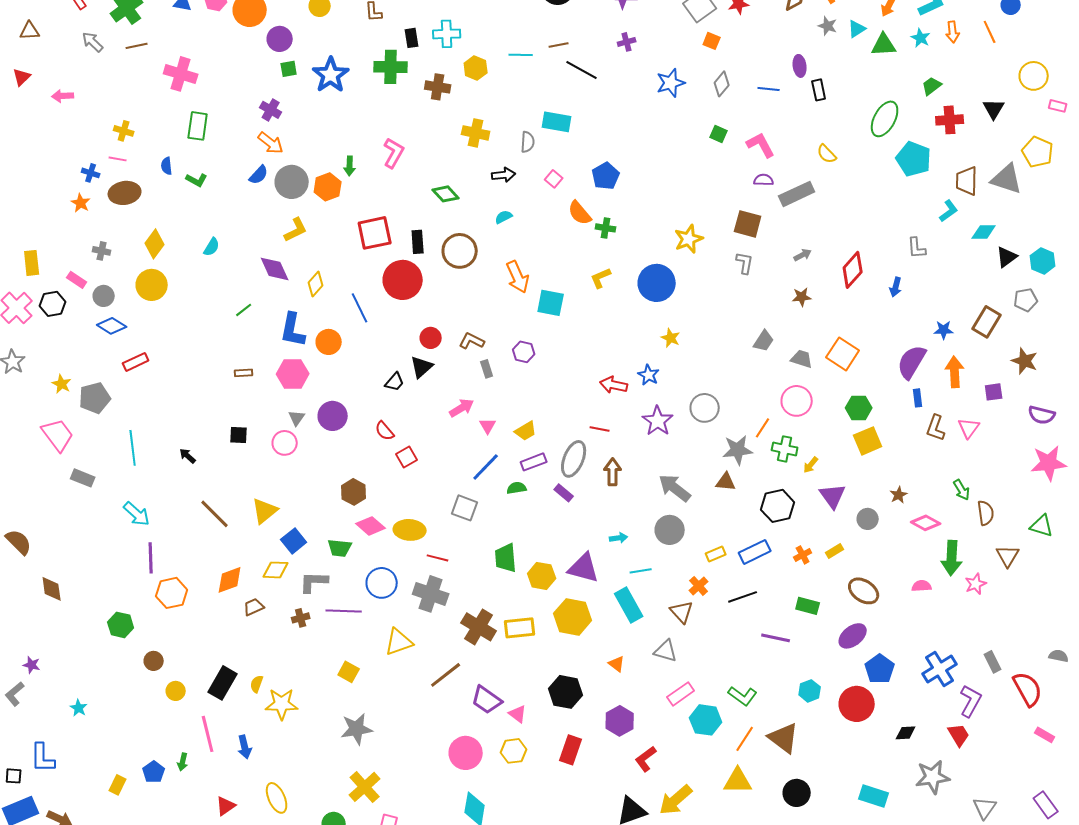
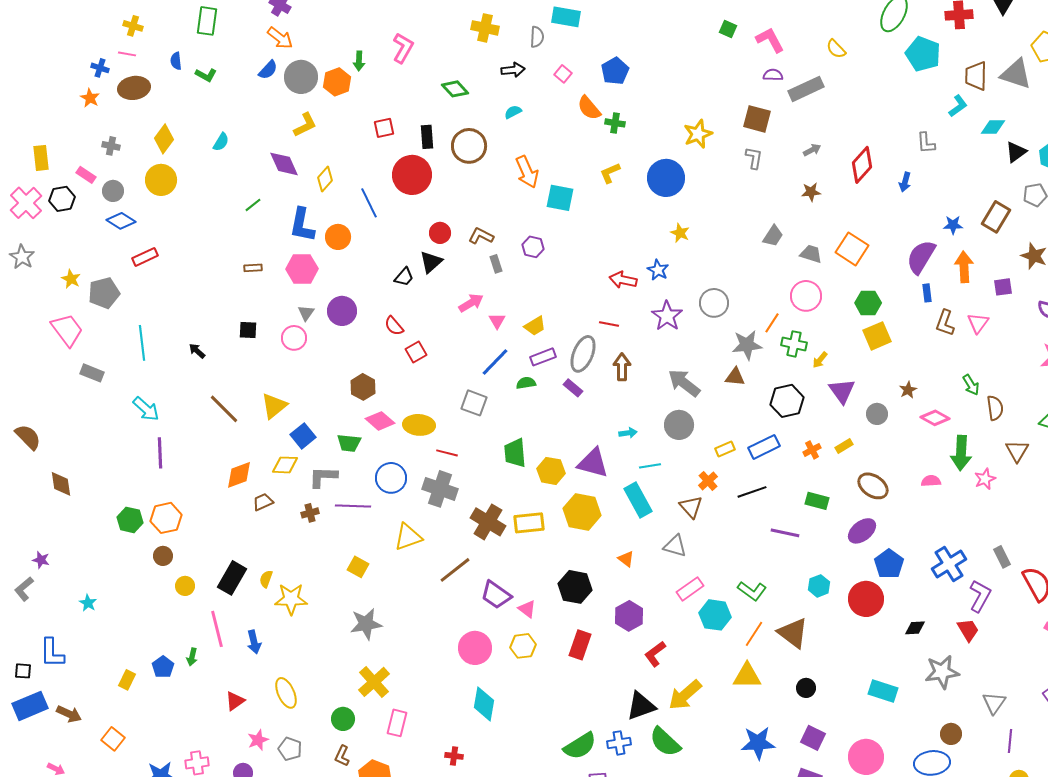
red square: (375, 233) -> (384, 128), size x0.6
orange hexagon: (172, 593) -> (166, 518), moved
black circle: (797, 793) -> (806, 688), size x0.7

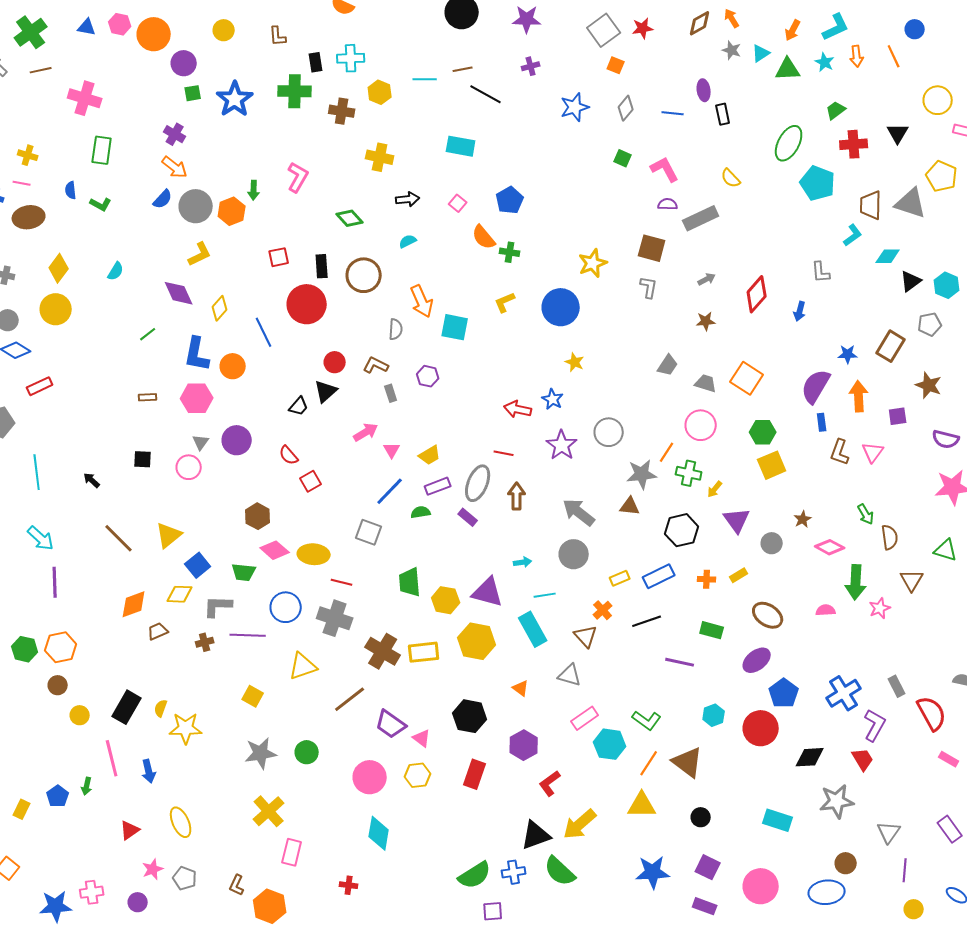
gray semicircle: (537, 37) -> (396, 329), moved
orange cross: (812, 450) -> (707, 579), turned 30
black diamond: (915, 628) -> (810, 757), size x1.4
green circle: (343, 719) -> (307, 752), moved

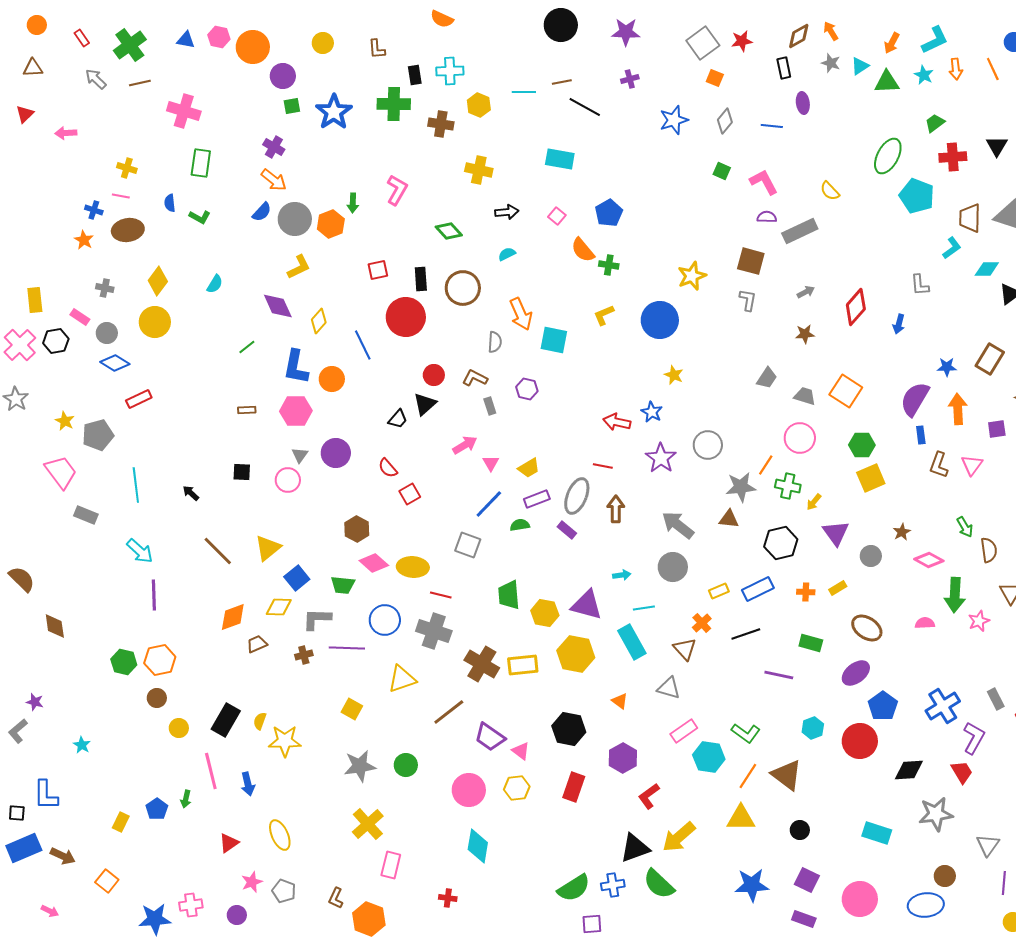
black rectangle: (723, 114) -> (784, 68), moved

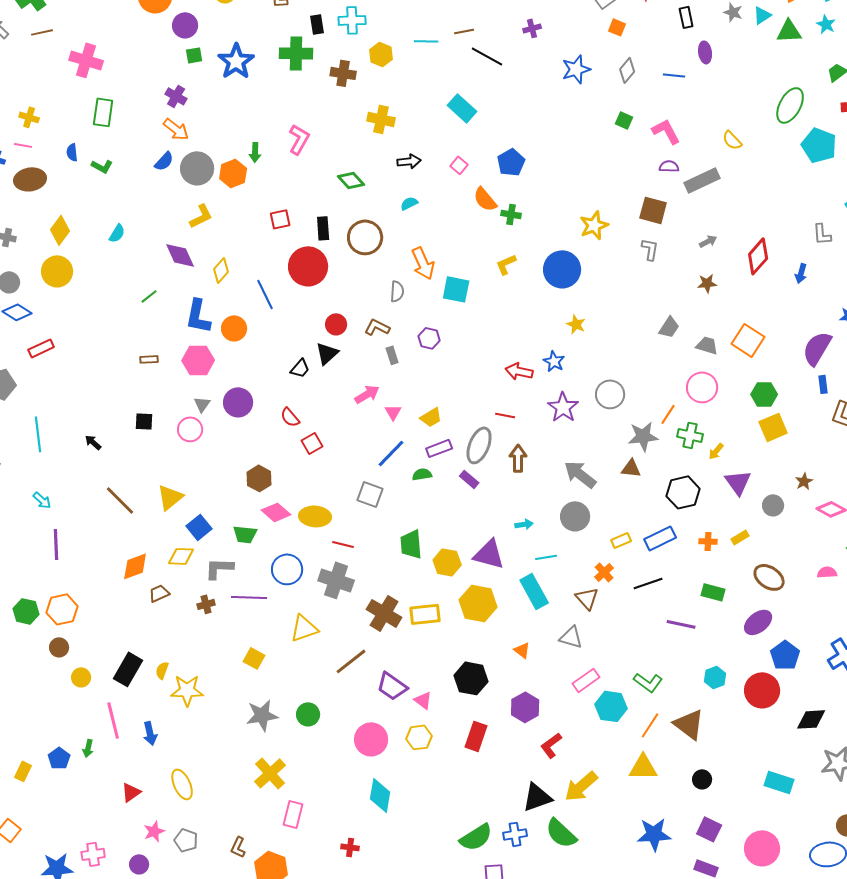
cyan rectangle: (560, 159) -> (462, 108), turned 32
cyan arrow: (140, 551) -> (42, 500), size x0.7

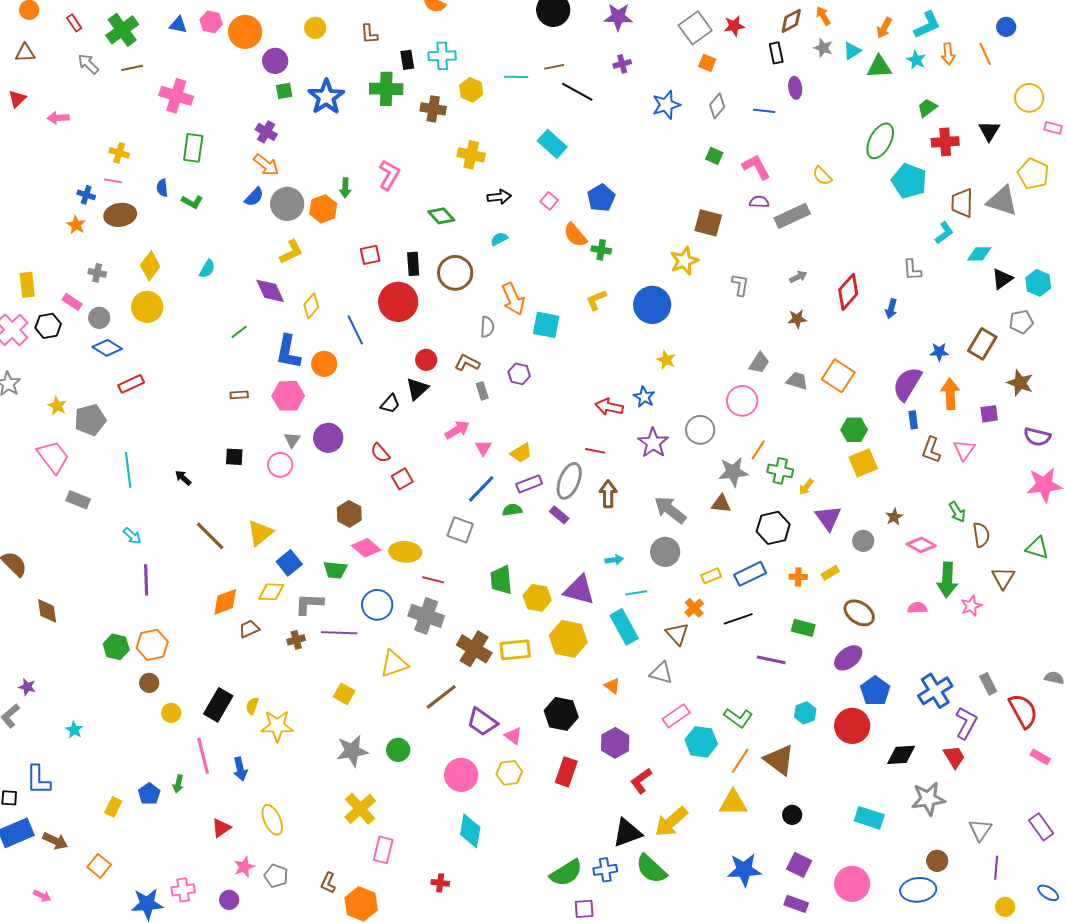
brown square: (653, 210) -> (708, 223), moved
pink circle: (702, 387) -> (742, 401), moved

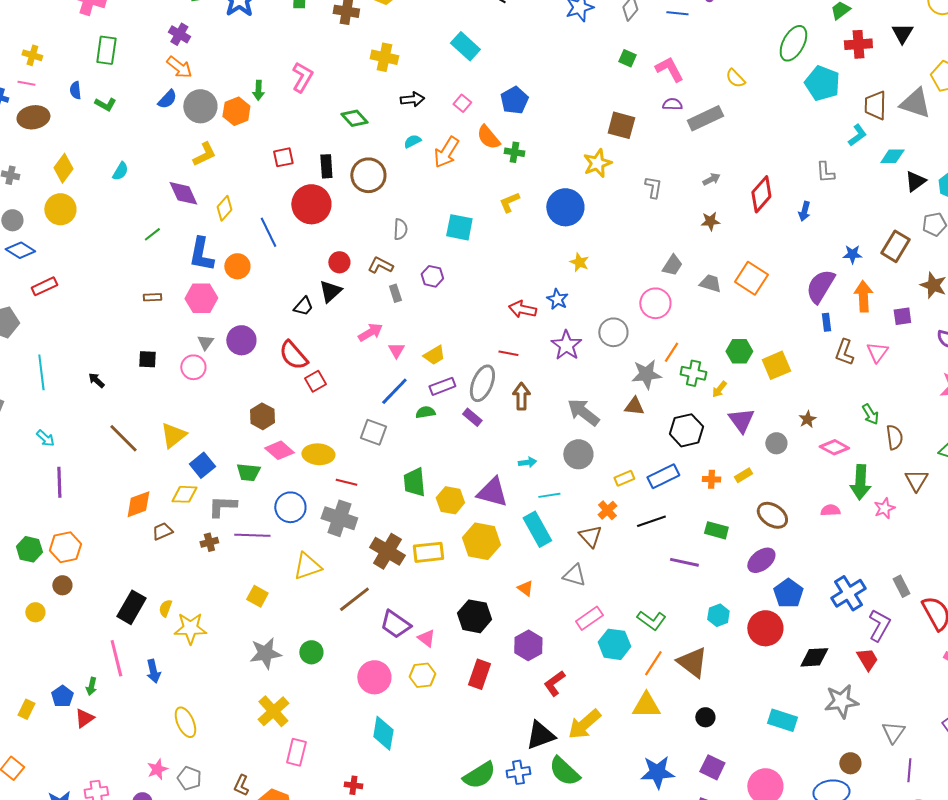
orange arrow: (513, 299) -> (446, 152), moved, turned 56
green hexagon: (854, 430) -> (739, 351), moved
red semicircle: (380, 453) -> (293, 355), size x1.5
yellow circle: (171, 713) -> (35, 612), moved
red triangle: (221, 828) -> (84, 718), moved

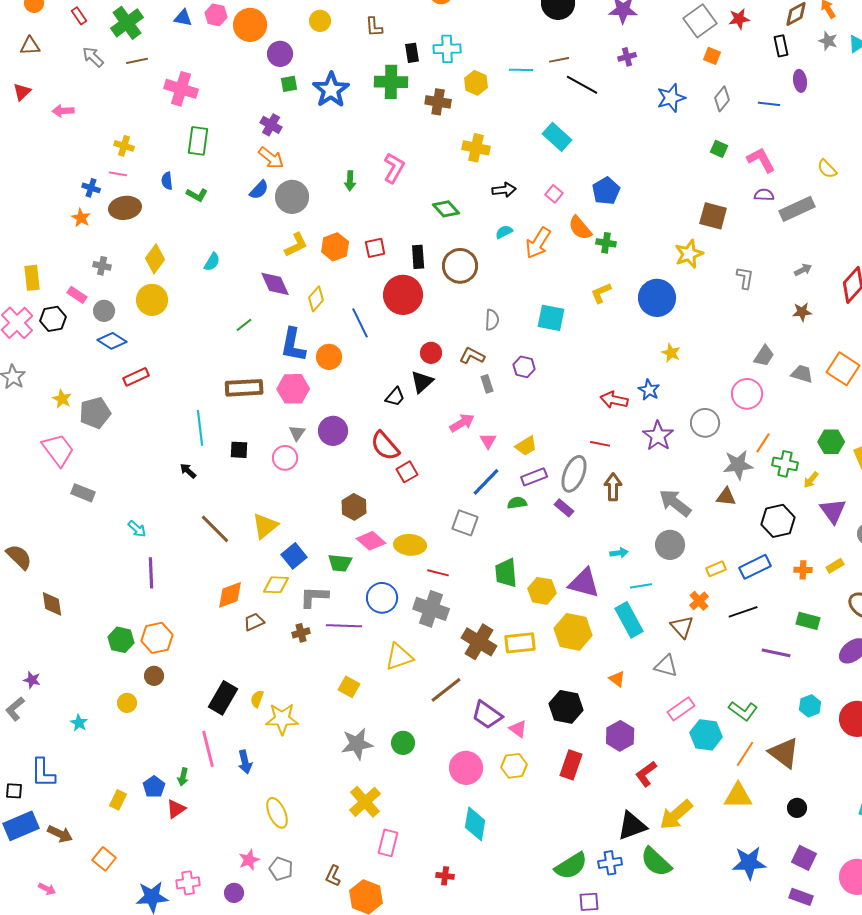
orange hexagon: (236, 111) -> (335, 247), moved
brown rectangle: (152, 297) -> (244, 388), size x2.0
cyan line: (41, 372) -> (200, 428), moved

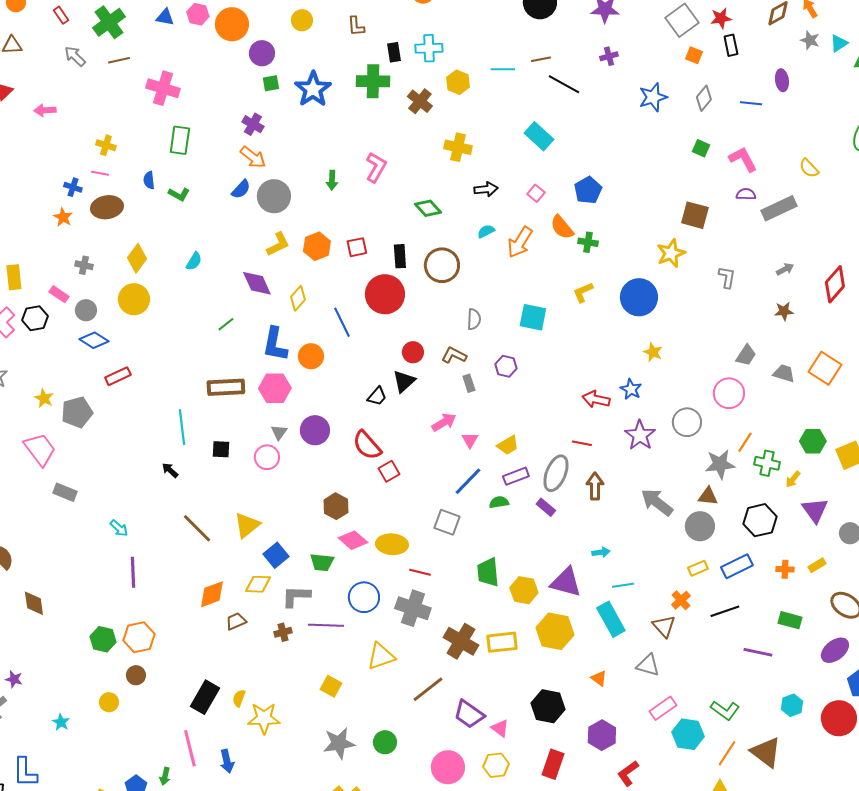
black rectangle: (781, 46) -> (731, 45), moved
brown cross: (438, 102) -> (420, 101), turned 30
gray circle: (670, 545) -> (700, 526), moved

